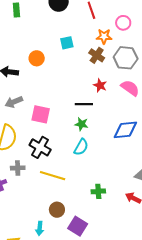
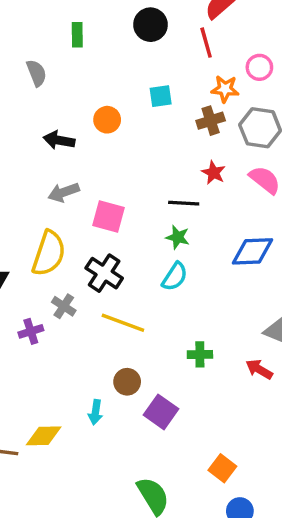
brown cross: (97, 55) -> (211, 121), turned 35
gray cross: (18, 168) -> (64, 306), turned 32

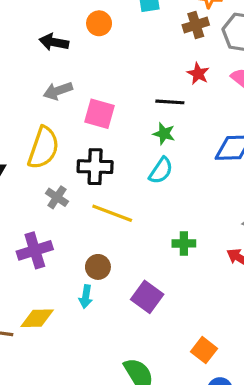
black cross: (104, 273) -> (95, 167), turned -32
purple cross: (31, 331) -> (35, 250), moved, size x1.5
brown circle: (127, 382) -> (98, 267), moved

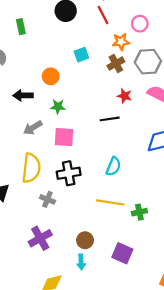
green star: (164, 134) -> (58, 107), moved
yellow line: (112, 213) -> (110, 202), moved

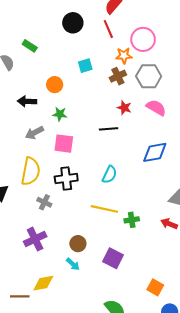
pink circle: (140, 24) -> (143, 39), size x1.5
green rectangle: (21, 27) -> (30, 46), moved, turned -48
cyan arrow: (81, 262) -> (73, 264), turned -48

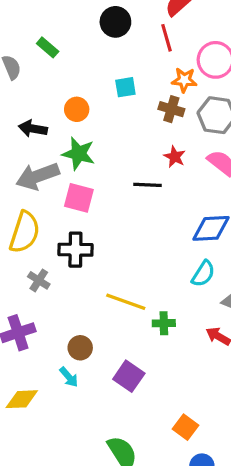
brown cross: (118, 76) -> (171, 109), turned 35
green star: (60, 114) -> (79, 154), size x1.5
gray arrow: (34, 133) -> (38, 176), size x1.5
cyan semicircle: (109, 175) -> (203, 274), moved

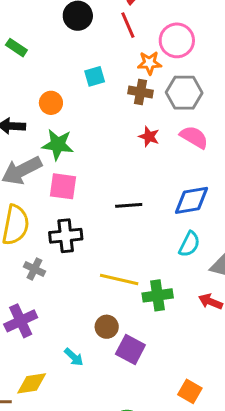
black line: (148, 185) -> (129, 205), moved
green cross: (164, 323) -> (158, 295), size x1.4
brown circle: (80, 348) -> (107, 327), moved

